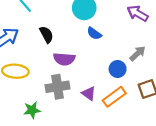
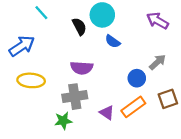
black semicircle: (46, 35) -> (79, 26), moved
purple triangle: (89, 93) -> (107, 113), moved
green star: (32, 110) -> (63, 121), moved

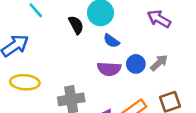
purple semicircle: (82, 68) -> (109, 69), moved
blue circle: (137, 78) -> (136, 64), moved

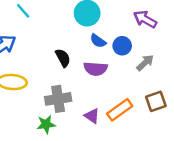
black semicircle: (76, 25) -> (63, 58), moved
blue circle: (136, 64) -> (122, 46), moved

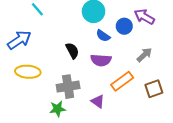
blue circle: (122, 46) -> (124, 26), moved
orange rectangle: (120, 110) -> (122, 81), moved

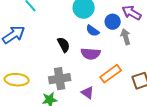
gray arrow: (144, 55) -> (126, 37), moved, turned -63
yellow ellipse: (28, 72) -> (17, 80), moved

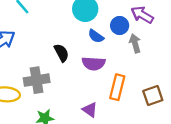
orange rectangle: (111, 74) -> (117, 87), turned -40
gray cross: (60, 79) -> (37, 80), moved

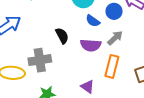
gray arrow: (135, 43) -> (115, 38), moved, turned 63

